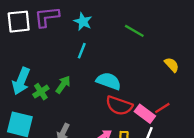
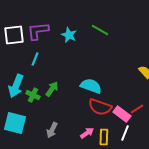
green line: (134, 31) -> (100, 30), moved
cyan line: (82, 51) -> (35, 59), moved
green cross: (41, 92) -> (33, 95), turned -32

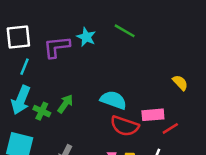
purple L-shape: (38, 31) -> (57, 47), moved
cyan line: (35, 59) -> (24, 67), moved
pink rectangle: (122, 114) -> (153, 115), moved, turned -42

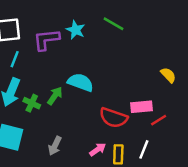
cyan semicircle: (113, 100) -> (81, 82), moved

